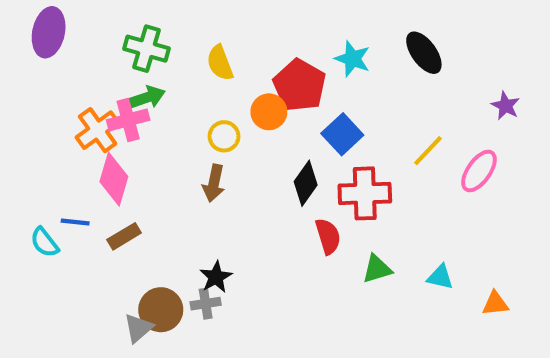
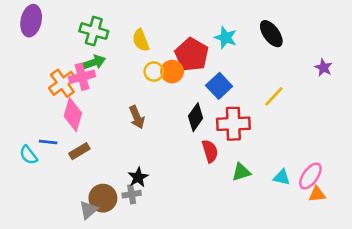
yellow circle: (224, 136) -> (154, 72), moved
pink ellipse: (479, 171) -> (310, 176), moved
brown arrow: (214, 183) -> (137, 117), turned -35

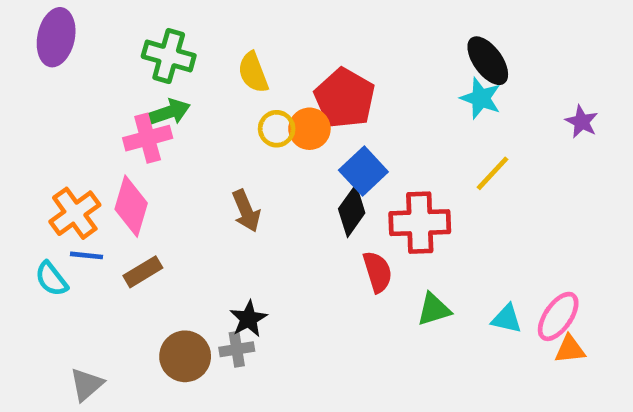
cyan star: (226, 38) -> (481, 98), moved
orange cross: (62, 83) -> (75, 213), moved
blue square: (219, 86) -> (363, 171), moved
gray triangle: (89, 210) -> (87, 384), moved

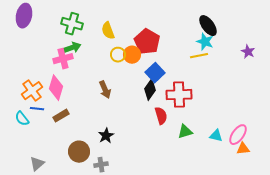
yellow line: (492, 173) -> (199, 56), moved, turned 36
gray cross: (237, 349) -> (101, 165), moved

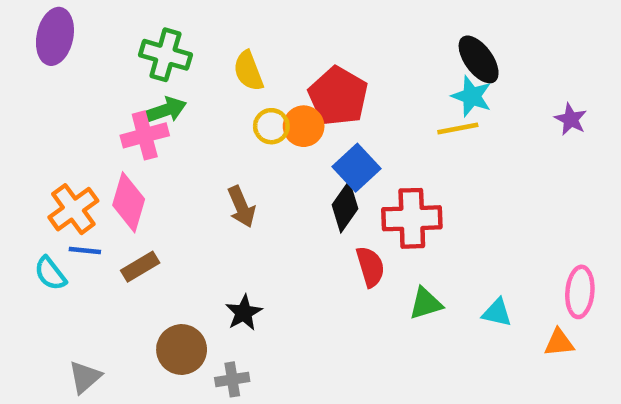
pink ellipse: (238, 135) -> (580, 292), moved, turned -30

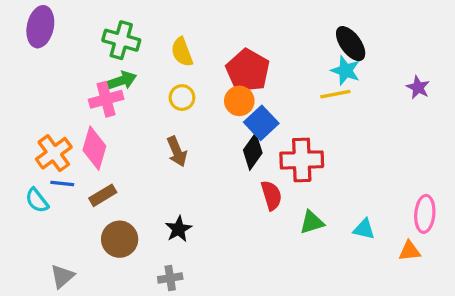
yellow circle: (271, 126) -> (182, 98), moved
orange circle: (304, 126) -> (239, 101), moved
brown circle: (182, 350) -> (120, 239), moved

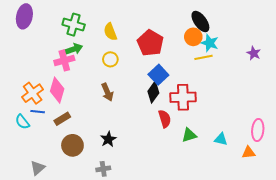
black ellipse: (351, 44) -> (200, 21), moved
orange circle: (239, 101) -> (193, 37), moved

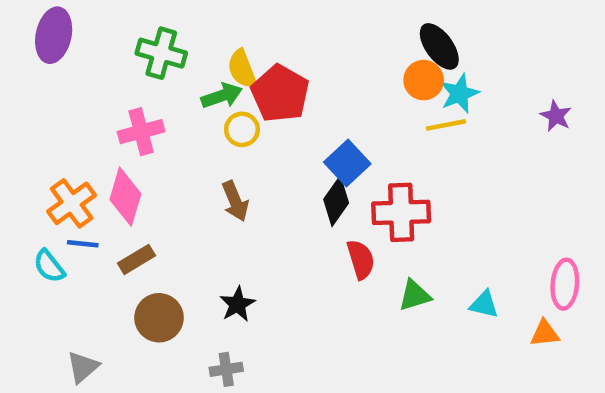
red pentagon: (150, 43) -> (280, 94), moved
cyan star: (210, 43) -> (459, 94), turned 30
green arrow: (74, 49) -> (222, 96), moved

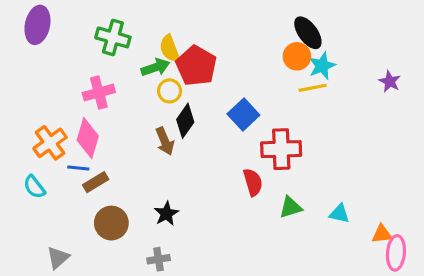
black diamond: (336, 201) -> (185, 121), moved
blue line: (83, 244) -> (78, 168), moved
pink ellipse: (565, 284) -> (396, 253), moved

